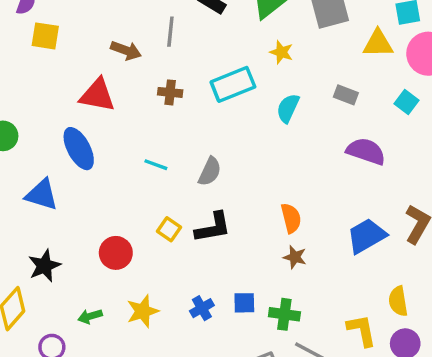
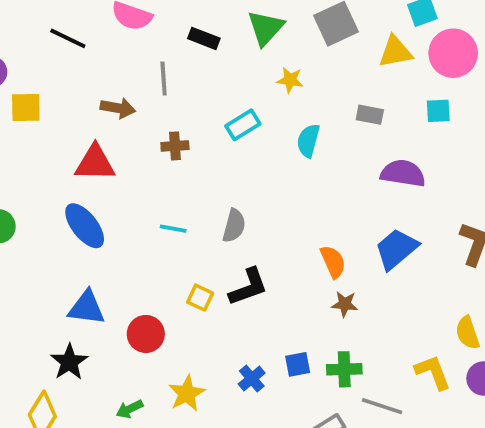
cyan rectangle: (233, 84) -> (243, 125), size x0.7
cyan square: (406, 102) -> (438, 111), turned -30
blue triangle: (42, 195) -> (87, 308), moved
blue trapezoid: (367, 236) -> (396, 249), moved

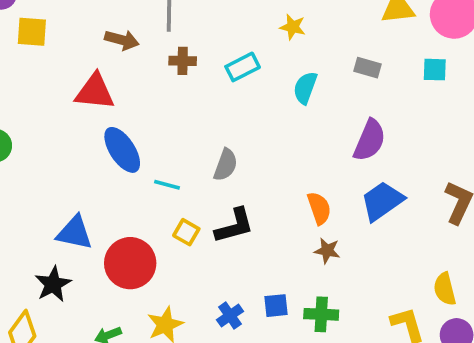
brown cross: (175, 146) -> (183, 61), moved
purple semicircle: (403, 173) -> (370, 140), moved, turned 99
blue ellipse: (85, 226) -> (122, 150), moved
cyan line: (173, 229) -> (167, 185), moved
red circle: (146, 334) -> (130, 263), size x1.4

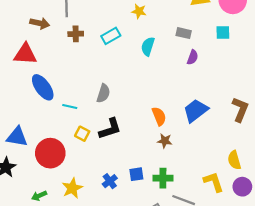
purple semicircle: (370, 140) -> (193, 57), moved, size x0.6

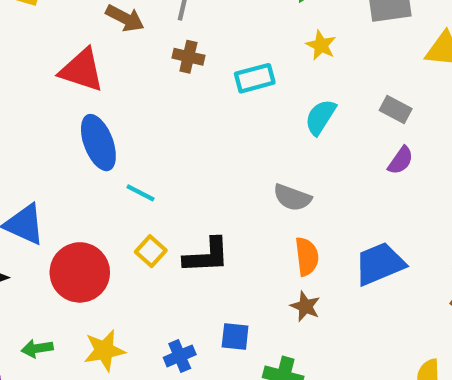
gray semicircle: (103, 93) -> (292, 198), moved, turned 78
blue square: (136, 174) -> (235, 337), moved

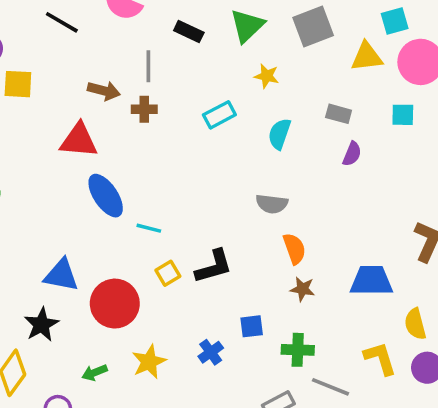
brown cross: (188, 57) -> (144, 109), moved
yellow square: (151, 251) -> (168, 273), turned 30
blue trapezoid: (380, 264) -> (371, 281), moved, turned 36

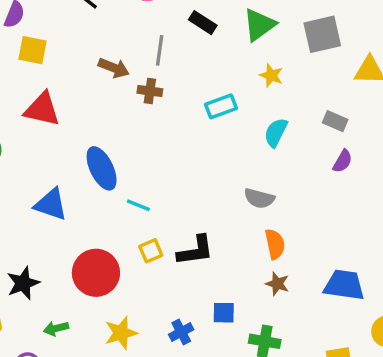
red triangle: (79, 140) -> (42, 109), moved
blue triangle: (61, 275) -> (51, 204), moved
green arrow: (95, 373) -> (56, 328), moved

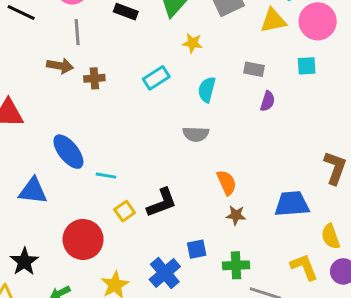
gray line: (160, 50) -> (77, 32), moved
gray semicircle: (259, 198) -> (196, 134), moved
blue cross: (181, 332) -> (165, 273), size x1.5

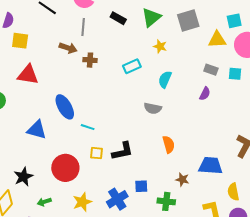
gray rectangle: (254, 69) -> (211, 70), moved
yellow square: (125, 211) -> (97, 153), turned 32
brown star: (236, 215) -> (182, 180), moved

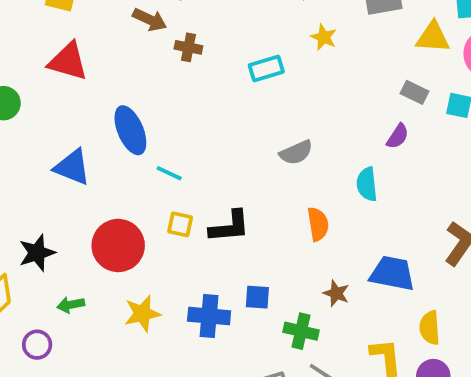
cyan semicircle: (165, 79) -> (367, 184), moved, turned -36
gray semicircle: (153, 108) -> (296, 152), turned -42
blue cross: (117, 199) -> (209, 316), turned 30

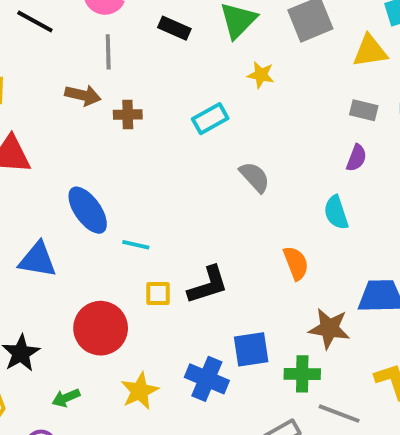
gray semicircle: (296, 152) -> (255, 177), moved, turned -96
brown star: (336, 293) -> (329, 328), size x1.5
blue square: (257, 297) -> (251, 349), size x1.4
blue cross: (209, 316) -> (207, 379), turned 30

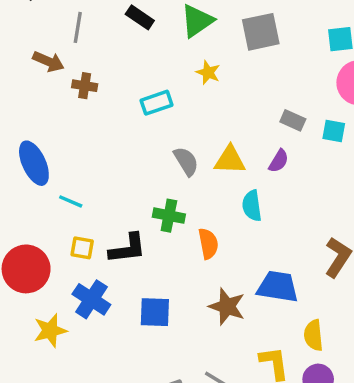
yellow triangle: (370, 51) -> (230, 160), moved
green cross: (302, 374) -> (169, 216), moved
blue cross: (207, 379) -> (91, 299), moved

